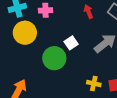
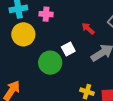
red arrow: (88, 12) -> (88, 29), moved, turned -32

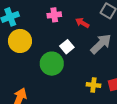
pink cross: (46, 14) -> (54, 15), moved

